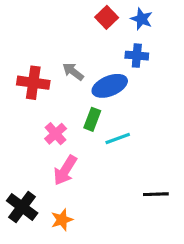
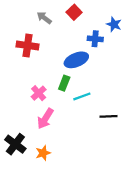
blue star: (142, 19) -> (114, 24), moved
gray arrow: (73, 72) -> (44, 18), moved
red cross: (33, 83) -> (28, 45), moved
black line: (156, 194) -> (108, 116), moved

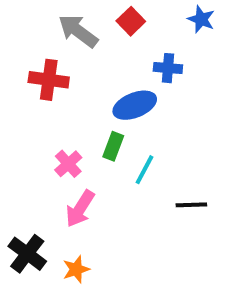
gray arrow: (44, 18) -> (78, 31), size x1.5
blue star: (114, 24) -> (201, 19), moved
cyan line: (82, 96) -> (145, 170), turned -42

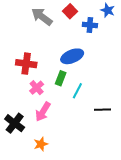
blue cross: (168, 68) -> (90, 25), moved
red cross: (49, 80) -> (26, 64), moved
black cross: (27, 254) -> (15, 123), moved

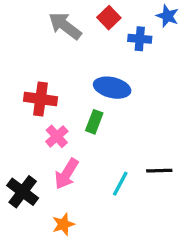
blue ellipse: (72, 56) -> (112, 88), turned 35
cyan line: (77, 91) -> (120, 184), moved

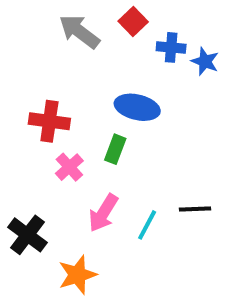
blue star: (167, 16) -> (205, 61), moved
pink arrow: (67, 174) -> (103, 213), moved
orange star: (63, 224) -> (77, 275), size x1.4

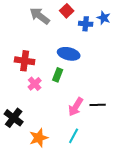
blue star: (205, 61) -> (104, 18), moved
pink arrow: (103, 213) -> (76, 107), moved
cyan line: (147, 225) -> (74, 136), moved

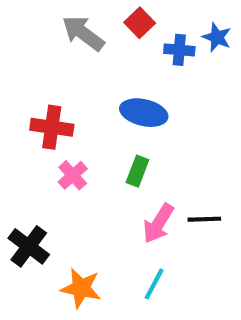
green rectangle: (58, 75) -> (137, 171), moved
orange star: (39, 138) -> (81, 288), turned 30

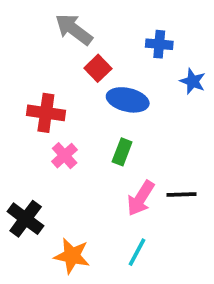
red square: (140, 23) -> (98, 68), moved
blue star: (217, 37) -> (193, 81), moved

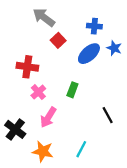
blue ellipse: (128, 100) -> (89, 54), moved, turned -55
black line: (181, 195) -> (108, 115), turned 63
pink arrow: (141, 198) -> (48, 117), moved

